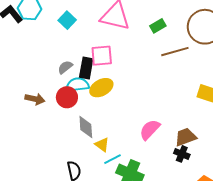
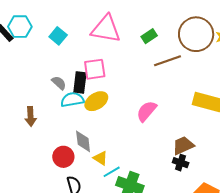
gray semicircle: (65, 67) -> (59, 83), turned 84
red circle: (67, 97) -> (63, 157), moved
brown arrow: (35, 99) -> (31, 116), turned 78
pink semicircle: (150, 130) -> (147, 111), moved

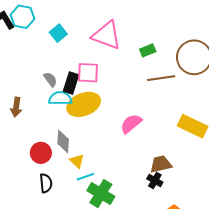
yellow ellipse: (96, 101) -> (84, 104), size x1.4

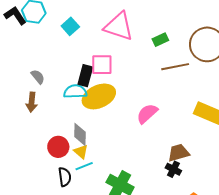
gray semicircle: (50, 79) -> (38, 77), moved
yellow triangle: (77, 161) -> (81, 152), moved
cyan line: (85, 177) -> (84, 166), moved

